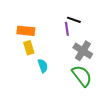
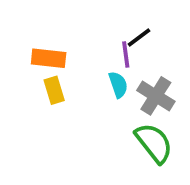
black line: (74, 20) -> (139, 38), turned -56
cyan semicircle: (43, 66) -> (118, 85), moved

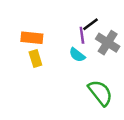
cyan semicircle: (118, 85) -> (77, 55), turned 147
gray cross: (156, 96) -> (108, 43), moved

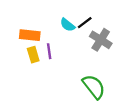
purple line: (82, 35) -> (49, 51), moved
cyan semicircle: (77, 55) -> (68, 25), moved

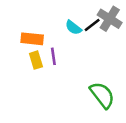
gray cross: (101, 40) -> (110, 19), moved

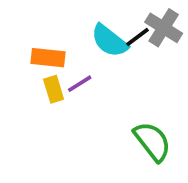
cyan semicircle: (73, 28) -> (110, 41), size x1.5
purple line: (53, 56) -> (80, 84), turned 66

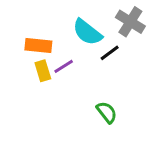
black line: (137, 37) -> (110, 53), moved
green semicircle: (152, 141) -> (107, 112), moved, size x0.7

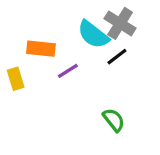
gray cross: (130, 22) -> (120, 23), moved
yellow rectangle: (43, 71) -> (16, 79), moved

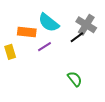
gray cross: (120, 23) -> (86, 25), moved
cyan semicircle: (93, 34) -> (49, 23), moved

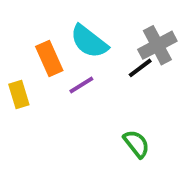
gray cross: (86, 25) -> (157, 45), turned 30
orange rectangle: (27, 32) -> (49, 59), turned 60

